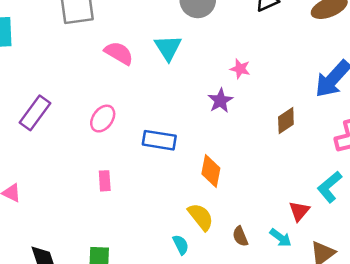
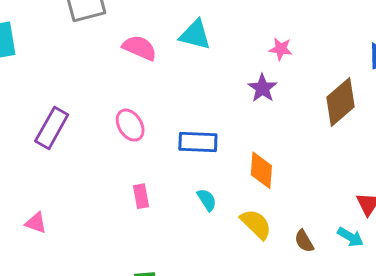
cyan triangle: (168, 48) -> (195, 35), turned -36
pink ellipse: (103, 119) -> (130, 125), turned -60
brown diamond: (286, 121) -> (340, 102), size x1.5
cyan semicircle: (181, 245) -> (207, 200), moved

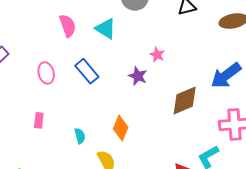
pink semicircle: (140, 48) -> (68, 26), turned 30
purple star: (262, 88) -> (138, 76), turned -30
blue rectangle: (198, 142) -> (87, 71), moved, turned 30

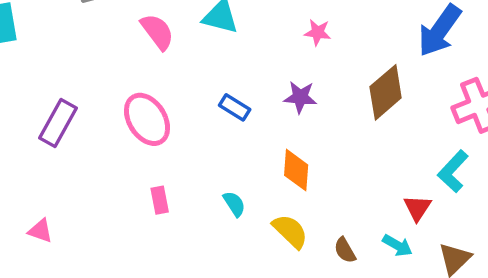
blue rectangle: (87, 71) -> (235, 107), moved, size x0.7
pink ellipse: (46, 73) -> (147, 119), size x1.4
purple star: (138, 76) -> (300, 97), moved

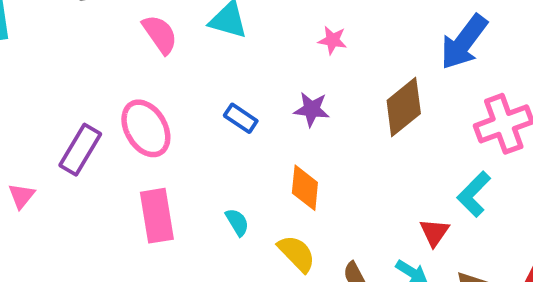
purple rectangle: (58, 123) -> (80, 150), moved
pink rectangle: (160, 200) -> (157, 216), size x1.8
pink triangle: (40, 231) -> (21, 196), moved, turned 48

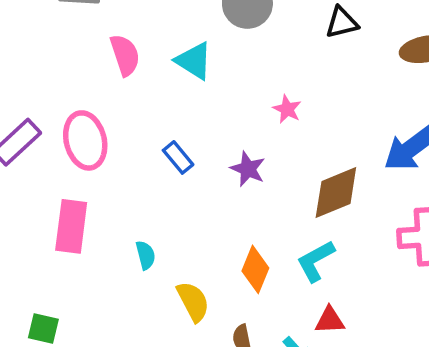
orange diamond: (305, 188) -> (255, 269), moved
cyan L-shape: (474, 194) -> (316, 261), moved
red triangle: (434, 232) -> (330, 320), turned 36

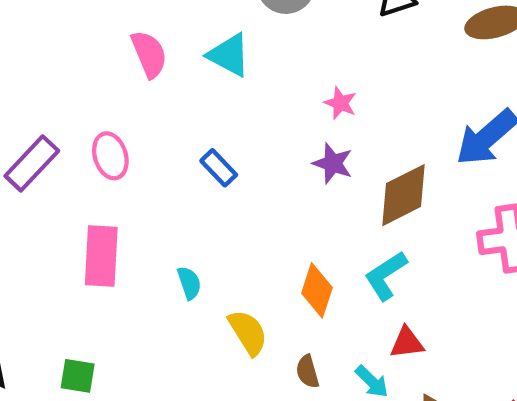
pink ellipse: (85, 140) -> (110, 156), size x0.7
purple star: (248, 169) -> (333, 163), moved

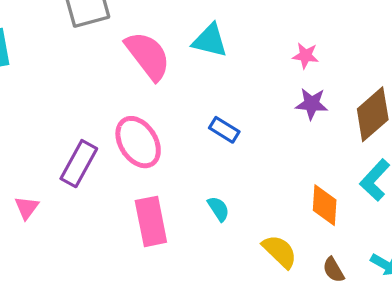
pink semicircle: (149, 54) -> (148, 56), size x1.4
pink ellipse: (110, 156) -> (138, 142), size x1.4
cyan semicircle: (189, 283) -> (218, 209), moved

